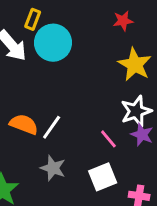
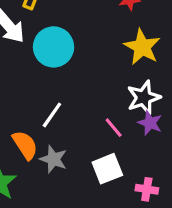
cyan circle: (53, 43) -> (54, 47), moved
orange semicircle: (24, 124) -> (25, 145), moved, turned 36

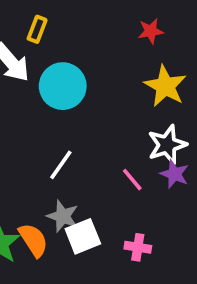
orange semicircle: (25, 145) -> (33, 240), moved
white square: (107, 169) -> (83, 236), moved
pink cross: (147, 189) -> (138, 247), moved

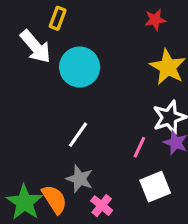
pink line: (132, 180) -> (139, 147), turned 65
white square: (83, 236) -> (155, 187), moved
pink cross: (138, 247) -> (102, 206), moved, turned 30

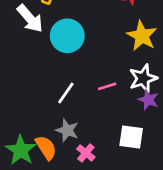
pink line: (139, 147) -> (107, 86), moved, turned 48
white square: (155, 187) -> (131, 137), turned 30

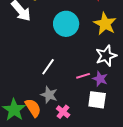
cyan circle: (67, 36) -> (66, 24), moved
pink line: (107, 86) -> (83, 76), moved
purple star: (148, 100) -> (100, 79), moved

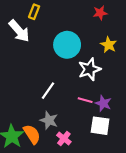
yellow star: (105, 24) -> (109, 45), size x0.7
white star: (106, 56) -> (89, 69), moved
pink line: (83, 76) -> (85, 100), turned 32

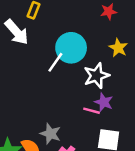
white line: (48, 91) -> (55, 62), moved
purple star: (103, 103) -> (104, 102), moved

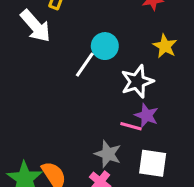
cyan circle: (71, 48) -> (105, 46), size x0.7
gray star: (50, 134) -> (108, 154), moved

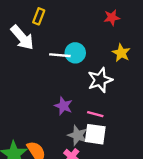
white line: (85, 65) -> (60, 55), moved, turned 60
purple star: (146, 115) -> (63, 106), moved
white square: (153, 163) -> (95, 134), moved

